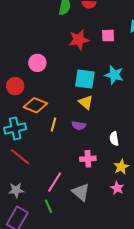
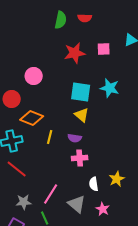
white semicircle: (114, 139) -> (94, 184), moved
pink cross: (88, 159) -> (80, 158), moved
pink star: (117, 188) -> (103, 209), moved
gray star: (16, 190) -> (24, 202), moved

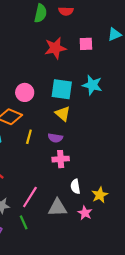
pink circle: (34, 76) -> (25, 92), moved
yellow star: (117, 179) -> (100, 195), moved
gray triangle: (77, 204) -> (57, 208), turned -42

